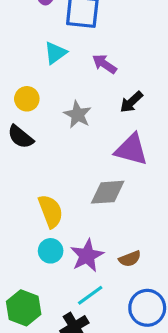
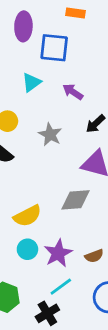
yellow semicircle: (51, 211) -> (27, 216), turned 84

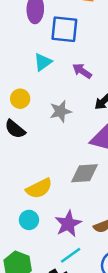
gray star: (50, 134) -> (61, 111), turned 30
cyan circle: (27, 249) -> (29, 220), moved

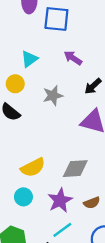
cyan triangle: (43, 62) -> (29, 59), moved
gray diamond: (85, 173) -> (75, 169), moved

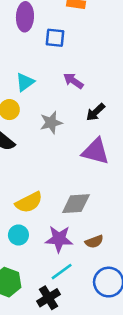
blue square: (56, 19) -> (55, 38), size x0.7
purple star: (60, 200) -> (59, 239), turned 30

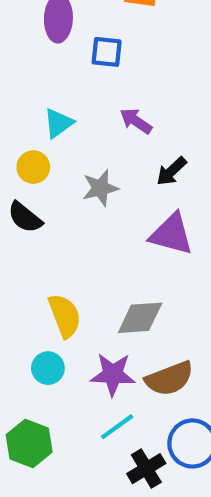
yellow semicircle: (29, 202) -> (65, 316), turned -84
brown semicircle: (94, 242) -> (169, 379), size x1.6
black cross: (48, 298) -> (146, 469), moved

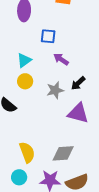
blue square: (107, 52) -> (48, 36), moved
yellow circle: (33, 167) -> (25, 81), moved
gray star: (100, 188) -> (55, 90), moved

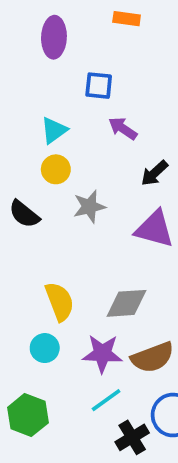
gray star: (55, 90) -> (89, 207), moved

